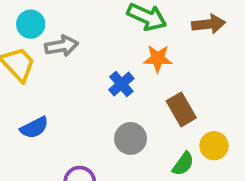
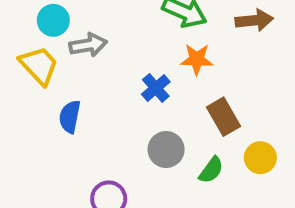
blue semicircle: (34, 128) -> (70, 117), moved, turned 128
green semicircle: (183, 164) -> (211, 170), moved

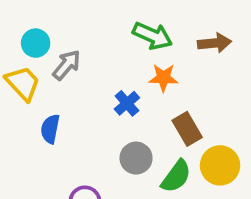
gray arrow: (88, 45) -> (67, 65), turned -40
yellow circle: (260, 158) -> (220, 165), size x1.4
green semicircle: (211, 170) -> (176, 176), size x1.4

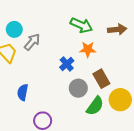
blue semicircle: (50, 129) -> (23, 92), moved
gray circle: (136, 158) -> (78, 88), moved

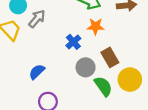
blue semicircle: (23, 92) -> (37, 72), moved, turned 35
green semicircle: (95, 106) -> (103, 86), turned -72

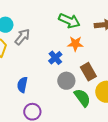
blue semicircle: (37, 72) -> (22, 85), turned -35

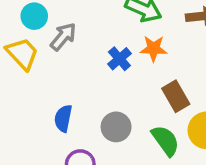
blue cross: (55, 58) -> (119, 59), moved
gray circle: (66, 81) -> (116, 127), moved

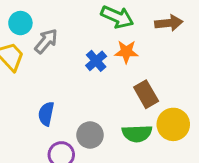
gray circle: (116, 127) -> (90, 135), moved
green semicircle: (165, 141) -> (137, 133), turned 124

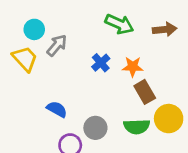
orange star: (126, 52) -> (133, 67), moved
blue semicircle: (46, 114) -> (57, 109), turned 108

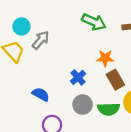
blue cross: (101, 63) -> (78, 77), moved
gray circle: (95, 128) -> (83, 105), moved

